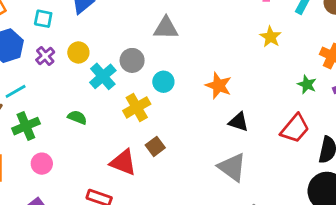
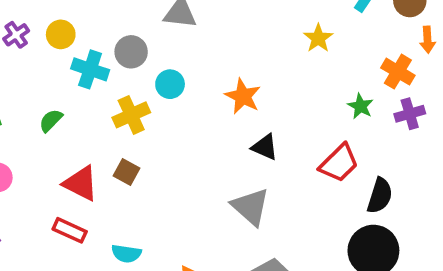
cyan cross: (103, 76) -> (90, 69), turned -36
green semicircle: (77, 117) -> (51, 120), turned -72
brown square: (155, 146) -> (126, 172), moved, turned -30
red triangle: (123, 162) -> (81, 183), moved

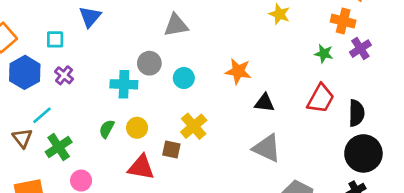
yellow circle: (61, 34) -> (137, 128), moved
yellow cross: (131, 115) -> (194, 126), moved

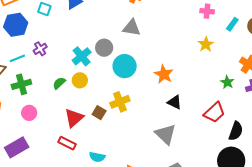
purple cross: (64, 75) -> (40, 49), moved
cyan circle: (184, 78) -> (125, 66), size x1.5
cyan cross: (124, 84) -> (82, 56), turned 30
yellow circle: (137, 128) -> (80, 80), moved
red triangle: (141, 167) -> (74, 118), turned 50

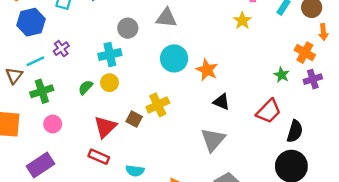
yellow star: (206, 44) -> (242, 21), moved
gray circle: (104, 48) -> (128, 28), moved
cyan cross: (82, 56) -> (110, 55), turned 30
cyan circle: (125, 66) -> (174, 58), moved
gray triangle: (165, 134) -> (213, 140), turned 30

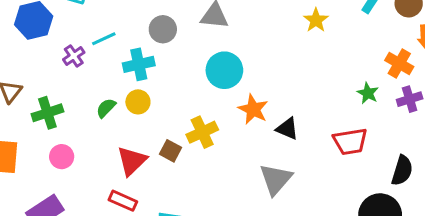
cyan line: (35, 61) -> (104, 39), moved
orange star: (207, 70) -> (253, 109), moved
red trapezoid: (269, 111) -> (350, 141), turned 36
black semicircle: (295, 131) -> (402, 170), moved

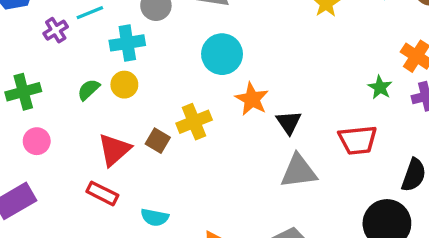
black triangle: (287, 129) -> (289, 122), turned 30
gray triangle: (276, 179) -> (299, 171), moved, turned 39

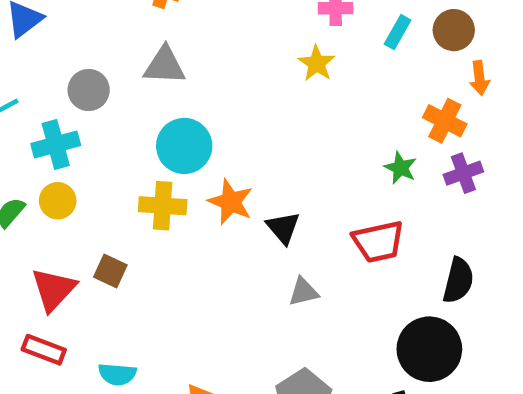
yellow cross: (194, 122) -> (163, 206), moved, turned 32
gray triangle: (299, 171) -> (303, 292), size x0.6

